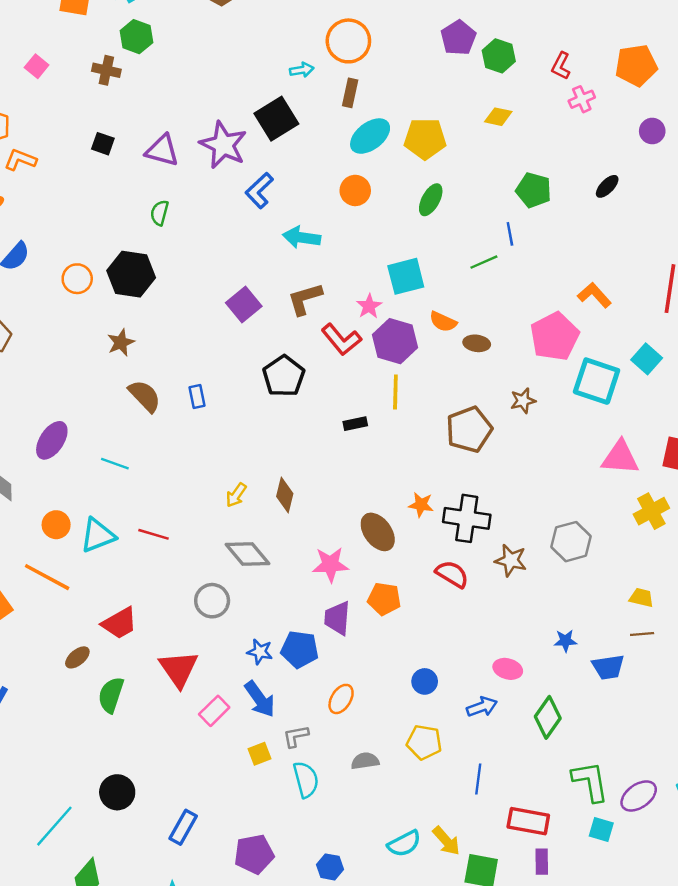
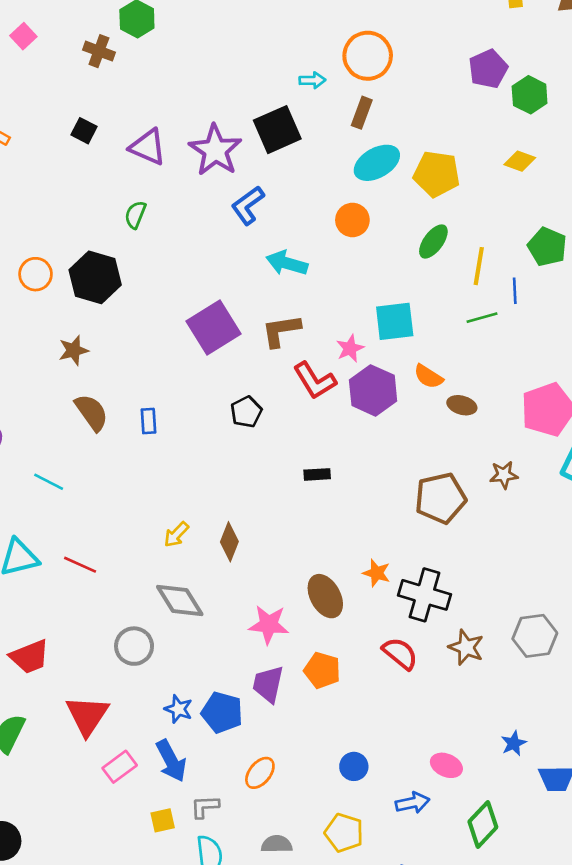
purple square: (244, 304) -> (213, 328), size x1.4
black pentagon: (284, 376) -> (246, 412), size x0.7
yellow line: (395, 392) -> (479, 266), moved
blue star: (565, 641) -> (514, 743), turned -30

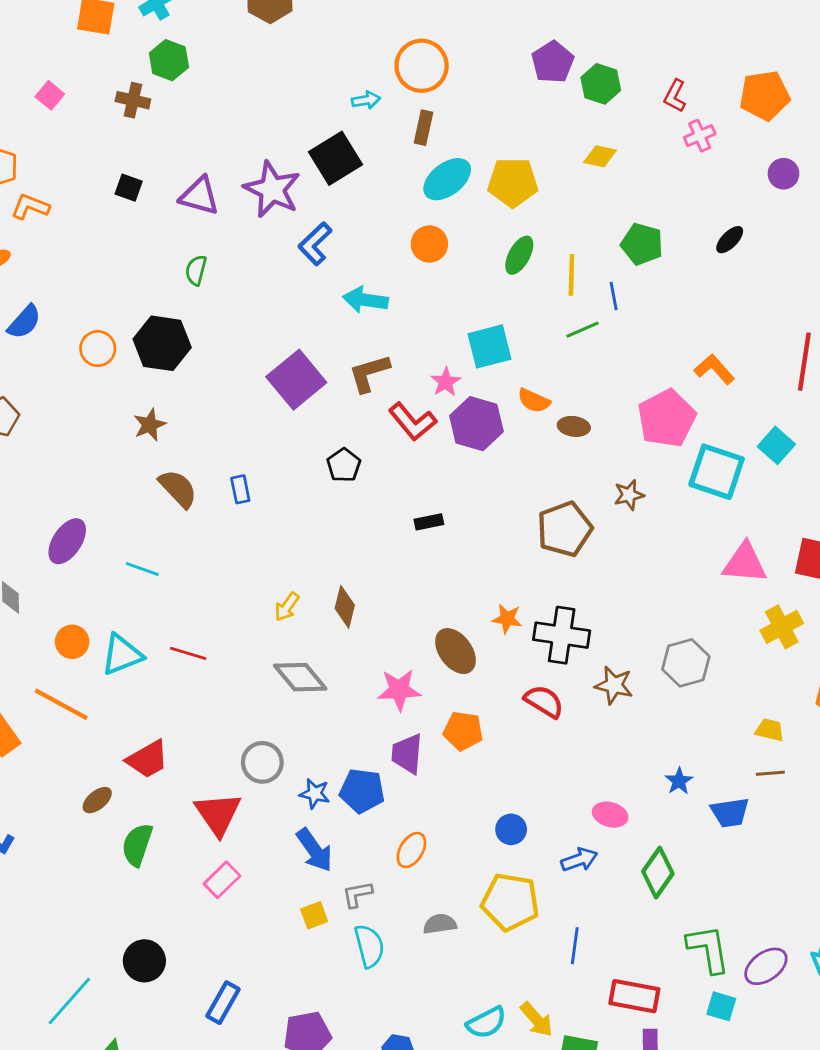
gray circle: (134, 646) -> (262, 762), moved
pink rectangle: (120, 767) -> (222, 880), moved
yellow pentagon: (344, 833) -> (510, 902), size x1.4

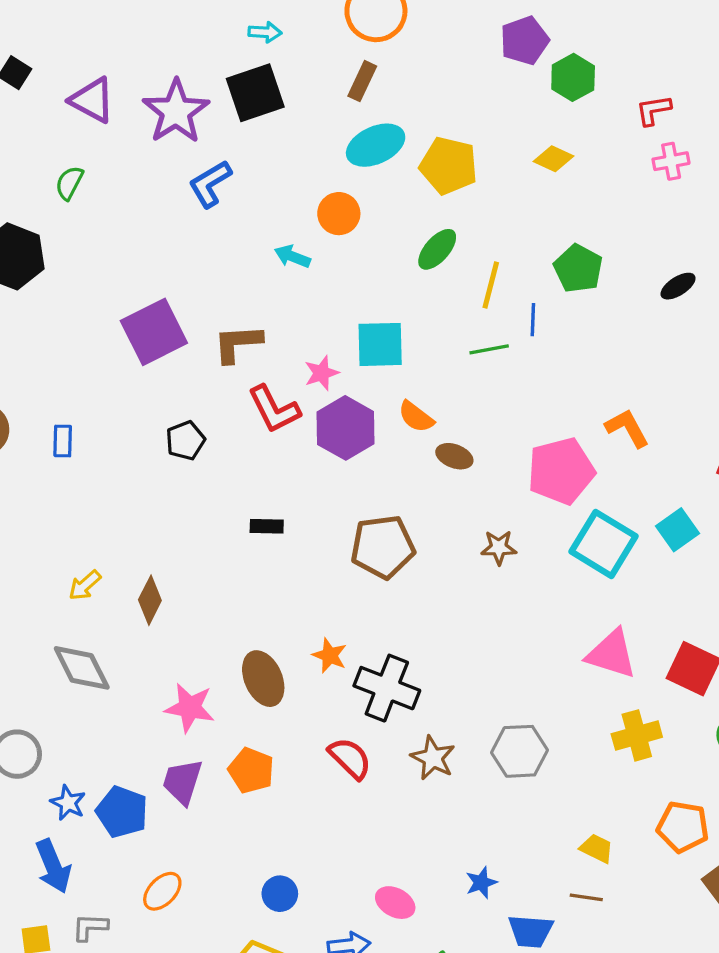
red L-shape: (675, 96) -> (653, 110), turned 40
cyan arrow: (366, 100) -> (265, 32), moved
cyan arrow: (365, 300) -> (292, 256), moved, size x0.7
brown pentagon: (565, 529) -> (383, 547), moved

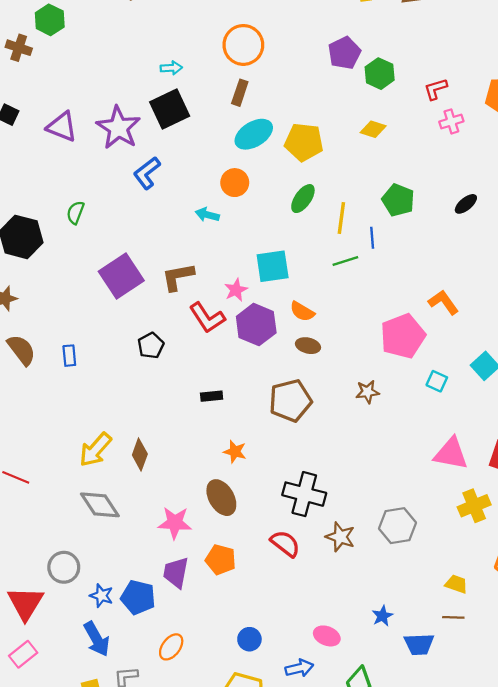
green semicircle: (69, 183) -> (75, 213), moved
brown ellipse: (454, 456) -> (308, 346), moved
cyan square: (603, 544) -> (437, 381), size x0.5
yellow arrow: (85, 585) -> (95, 450), size x1.6
orange star: (330, 655) -> (235, 452), moved

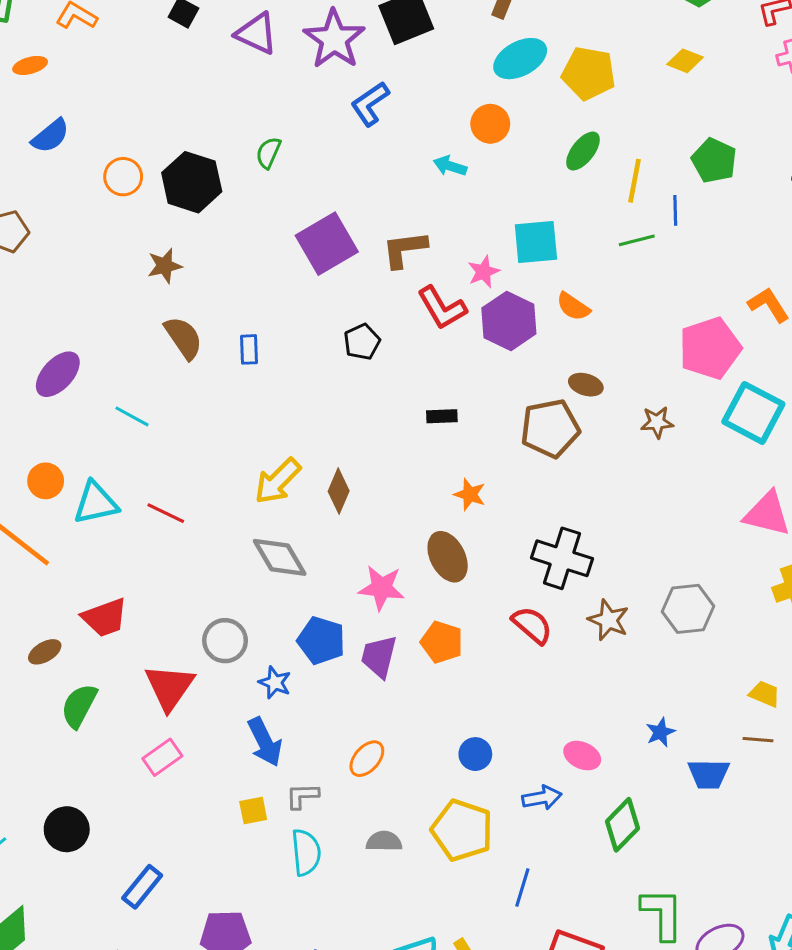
brown ellipse: (308, 346) -> (586, 385), moved
cyan square: (437, 381) -> (753, 413), size x2.0
blue pentagon: (138, 597) -> (321, 640), moved

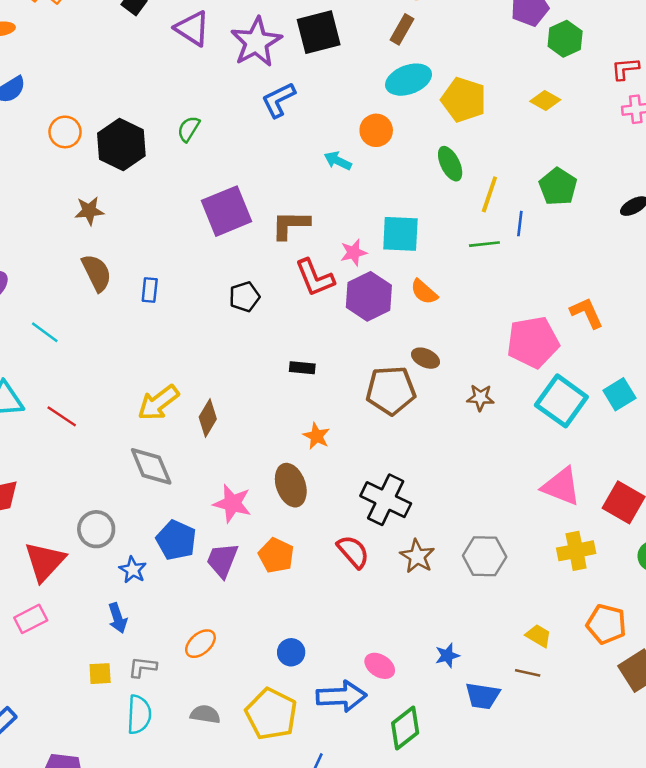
green ellipse: (583, 151) -> (450, 164), turned -72
blue arrow: (265, 742) -> (118, 618), size x0.7
blue arrow: (542, 798) -> (341, 696), size x1.5

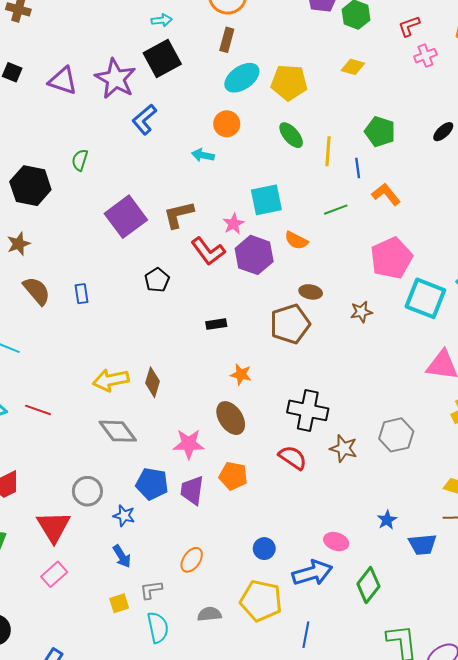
green line: (484, 244) -> (336, 210), moved
orange L-shape: (587, 313) -> (386, 194), moved
yellow arrow: (158, 403) -> (111, 380), turned 40

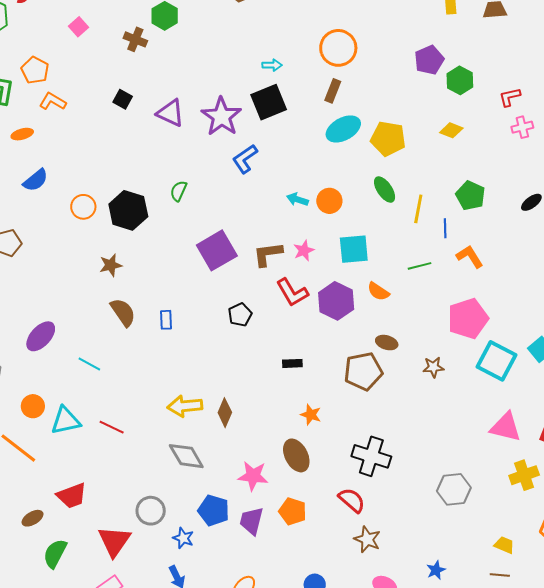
orange circle: (227, 124) -> (329, 201), moved
pink star: (233, 224) -> (304, 251), moved
brown star: (344, 448) -> (367, 539), moved

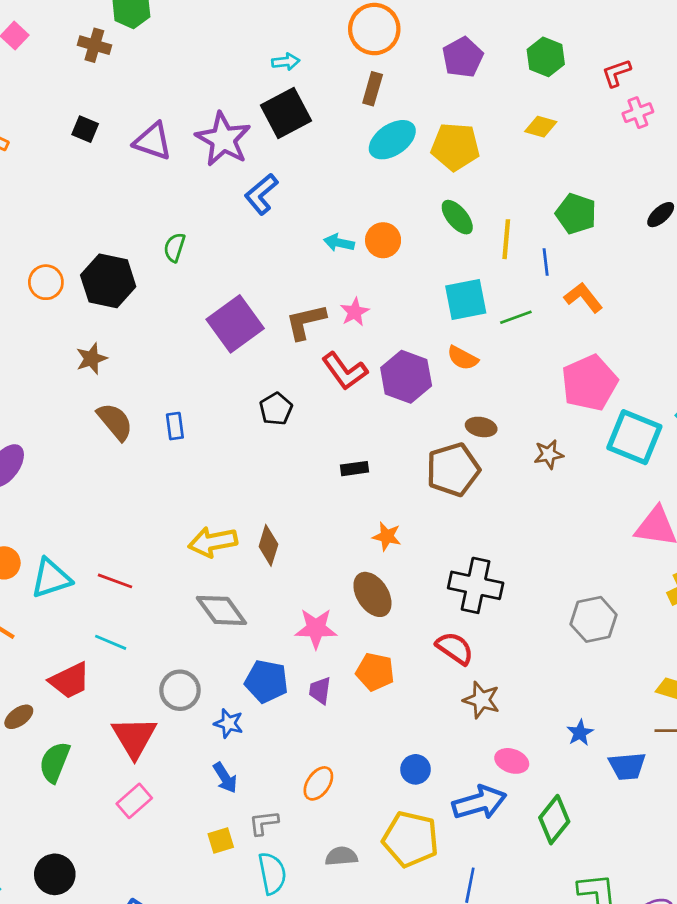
purple pentagon: (429, 60) -> (463, 57), moved
cyan square: (354, 249) -> (466, 299), moved
cyan line: (89, 364) -> (111, 642), moved
purple trapezoid: (251, 521) -> (320, 690), size x0.7

